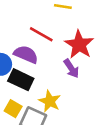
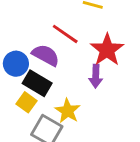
purple arrow: (71, 69) -> (96, 76), turned 30
yellow square: (13, 109) -> (26, 102), moved

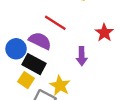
red star: (107, 50) -> (104, 33), moved, size x0.7

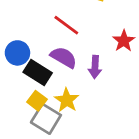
purple semicircle: (40, 41) -> (64, 57), moved
yellow square: (26, 80) -> (37, 101), moved

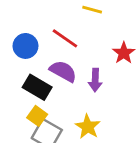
blue circle: (17, 53) -> (26, 46), moved
yellow star: (67, 100) -> (88, 127), moved

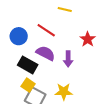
yellow star: (88, 127) -> (64, 92), turned -30

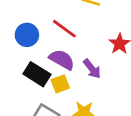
purple arrow: (68, 59) -> (92, 69), turned -42
yellow square: (28, 85) -> (60, 84), moved, turned 32

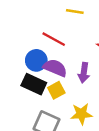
blue circle: (27, 35) -> (36, 60), moved
purple arrow: (92, 69) -> (84, 73), turned 54

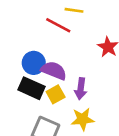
red line: (54, 39) -> (58, 25), moved
purple arrow: (84, 73) -> (81, 89), moved

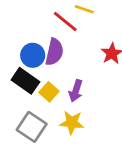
purple semicircle: (54, 71) -> (54, 52), moved, turned 70
yellow square: (56, 94) -> (49, 92), turned -30

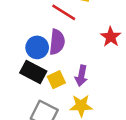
yellow square: (49, 92) -> (56, 80), turned 30

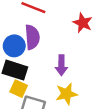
yellow square: (56, 80) -> (19, 89), moved, turned -30

